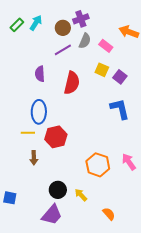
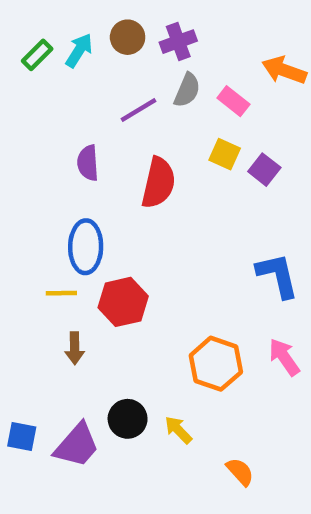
brown circle: (63, 28) -> (128, 37), moved
blue L-shape: (120, 109) -> (278, 275), moved
purple trapezoid: (52, 215) -> (77, 445), moved

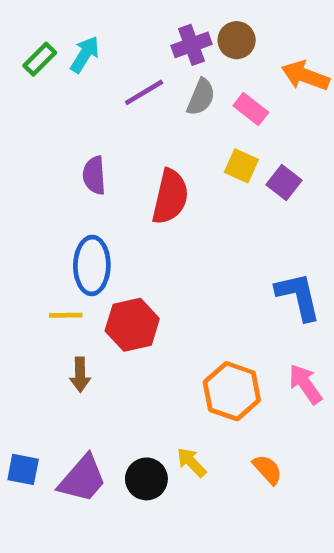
brown circle: (128, 37) -> (237, 40), moved
purple line: (139, 110) -> (144, 92), moved
black circle: (128, 419) -> (146, 479), moved
orange semicircle: (240, 472) -> (267, 469), moved

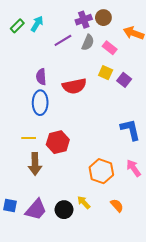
red semicircle: (170, 197) -> (74, 86), turned 65
blue ellipse: (92, 265) -> (40, 103), moved
brown arrow: (80, 375) -> (35, 164), size x1.5

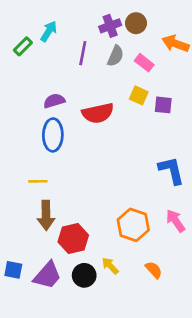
green rectangle: (17, 26) -> (23, 46), moved
purple line: (63, 40) -> (83, 53), turned -48
purple semicircle: (41, 77) -> (54, 101), turned 77
purple square: (124, 80) -> (163, 105), turned -32
red hexagon: (58, 142) -> (73, 239), moved

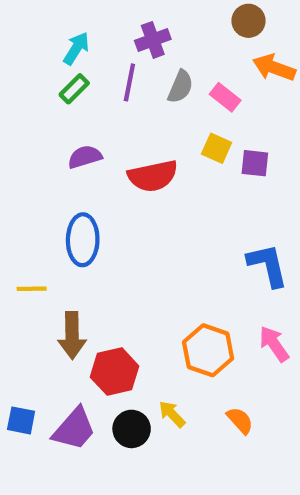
brown circle: (136, 23) -> (248, 21), moved
purple cross: (110, 26) -> (153, 40), moved
green rectangle: (23, 46) -> (74, 89), moved
blue ellipse: (53, 135) -> (83, 240), moved
yellow line: (38, 181) -> (32, 289), moved

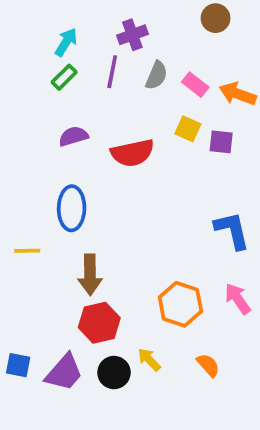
orange arrow: (274, 68) -> (238, 94), moved
brown arrow: (72, 335) -> (90, 275), moved

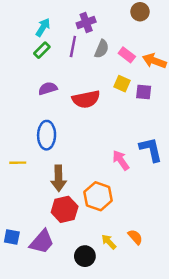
pink arrow: (238, 299) -> (121, 160), moved
orange hexagon: (180, 304) -> (98, 196), moved
yellow arrow: (149, 360) -> (109, 242), moved
black circle: (114, 373) -> (85, 256), moved

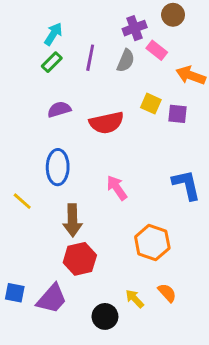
purple cross: (86, 23) -> (135, 28), moved
pink rectangle: (127, 55) -> (157, 50), moved
pink arrow: (121, 160) -> (117, 188), moved
yellow line: (18, 163) -> (22, 201), turned 42
orange hexagon: (98, 196) -> (152, 243), moved

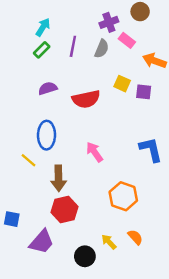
yellow line: (22, 201) -> (29, 160), moved
blue square: (15, 293) -> (12, 219), moved

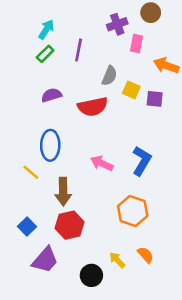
pink rectangle: (127, 40) -> (137, 44), turned 63
gray semicircle: (102, 49) -> (109, 76), moved
blue L-shape: (151, 150) -> (142, 161), moved, turned 44
pink arrow: (94, 152) -> (102, 163), turned -30
blue square: (12, 219) -> (27, 226), moved, turned 35

